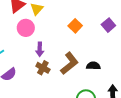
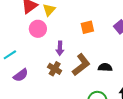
orange square: (75, 26) -> (87, 27), turned 32
purple arrow: (40, 49) -> (60, 48), moved

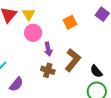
pink circle: (38, 29) -> (33, 33), moved
black semicircle: (105, 67) -> (96, 71), moved, turned -120

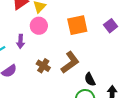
orange square: (70, 22) -> (77, 25), size x1.5
purple arrow: (48, 49) -> (20, 41), moved

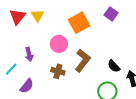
pink circle: (39, 26) -> (59, 44), moved
black semicircle: (90, 79) -> (114, 66), moved

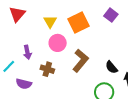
yellow triangle: (38, 16) -> (50, 22), moved
brown cross: (58, 71) -> (47, 69), moved
purple semicircle: (27, 86) -> (24, 84), turned 63

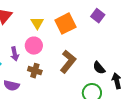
pink circle: (58, 43) -> (34, 46), moved

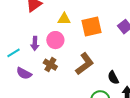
yellow triangle: (37, 23) -> (64, 19), turned 48

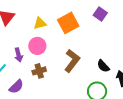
brown cross: (50, 65) -> (39, 71), turned -32
purple semicircle: (24, 73) -> (16, 87), turned -56

